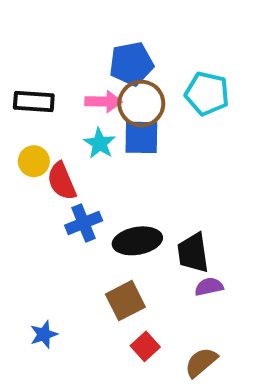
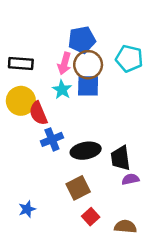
pink arrow: (104, 102) -> (64, 63), turned 105
yellow circle: (34, 161) -> (21, 101), size x1.5
brown semicircle: (201, 362) -> (125, 227), turned 45

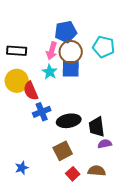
brown semicircle: (125, 227) -> (97, 171), moved

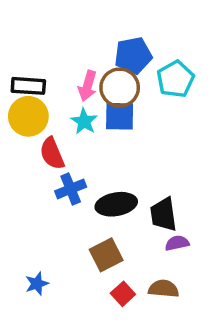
blue pentagon: (66, 32) -> (133, 55), moved
cyan pentagon: (104, 47) -> (175, 79), turned 30
yellow circle: (17, 81) -> (28, 116), moved

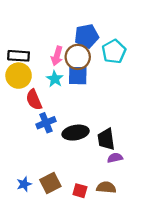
brown square: (106, 255) -> (50, 183), moved
red square: (123, 294) -> (80, 191), turned -32

